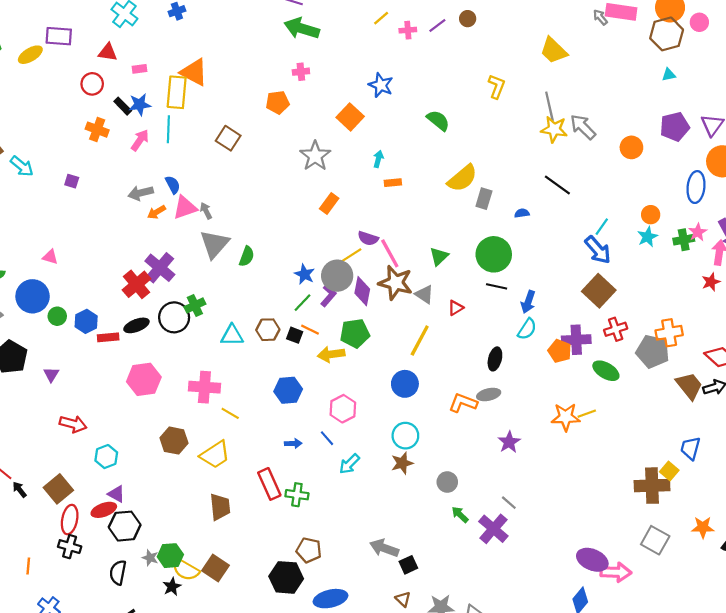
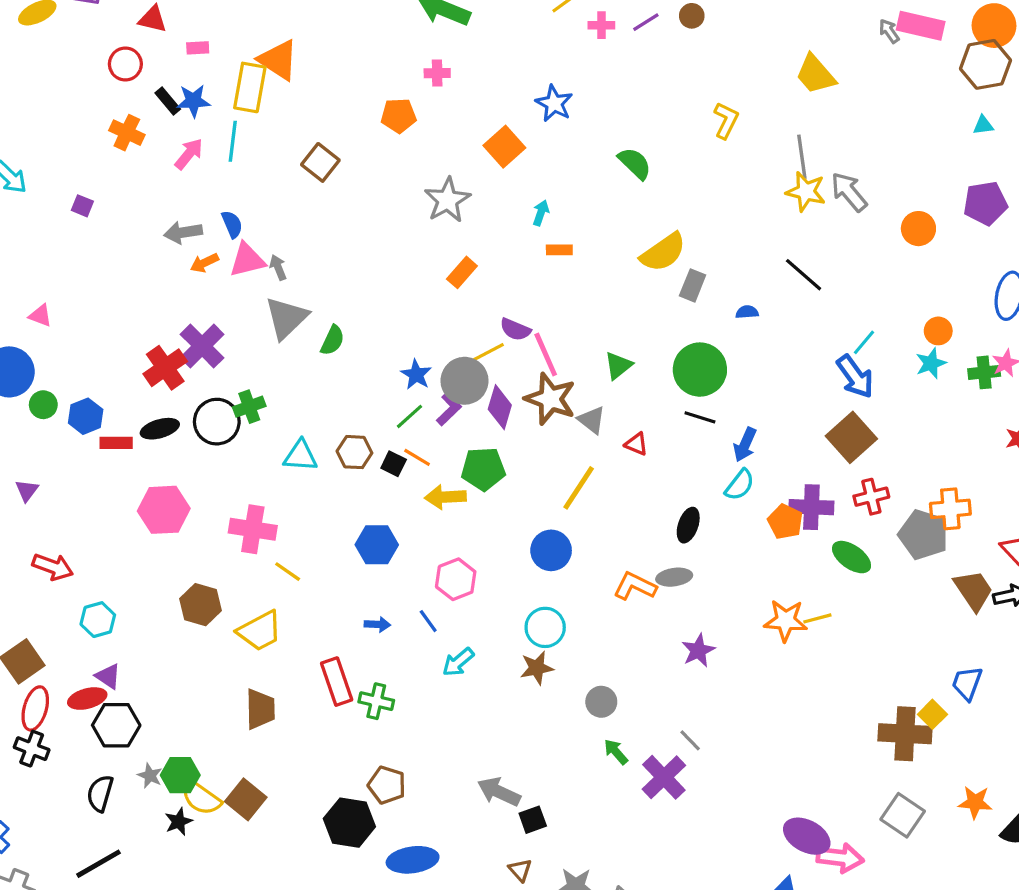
red triangle: (456, 308) -> (636, 444), turned 49

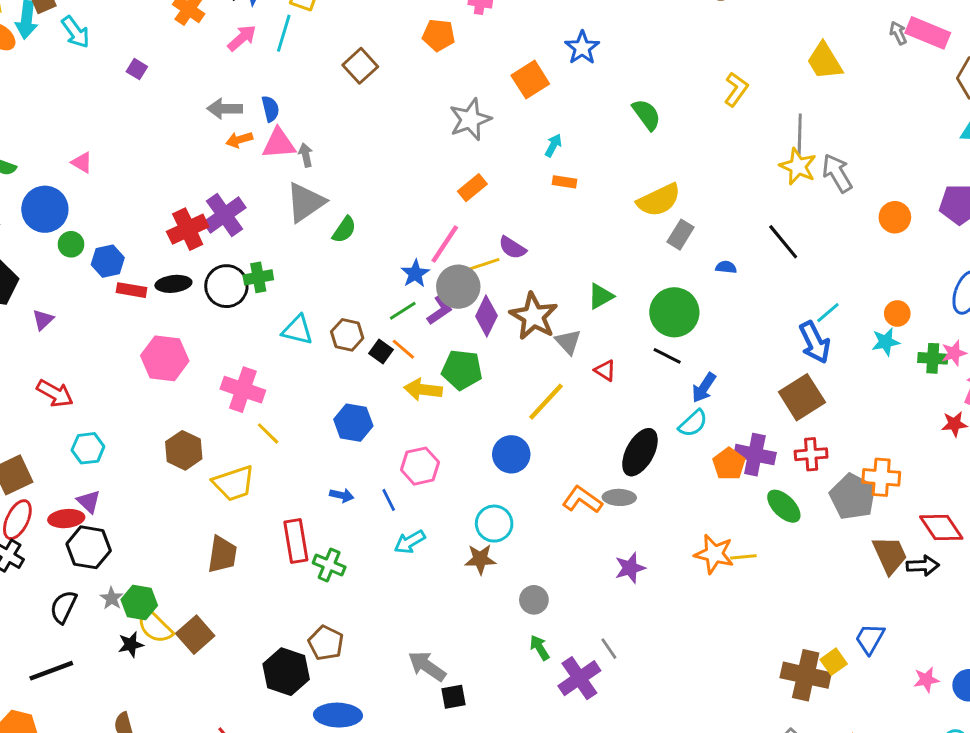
pink line: (546, 354) -> (445, 244), moved, turned 48
black ellipse: (688, 525) -> (640, 452), size x1.5

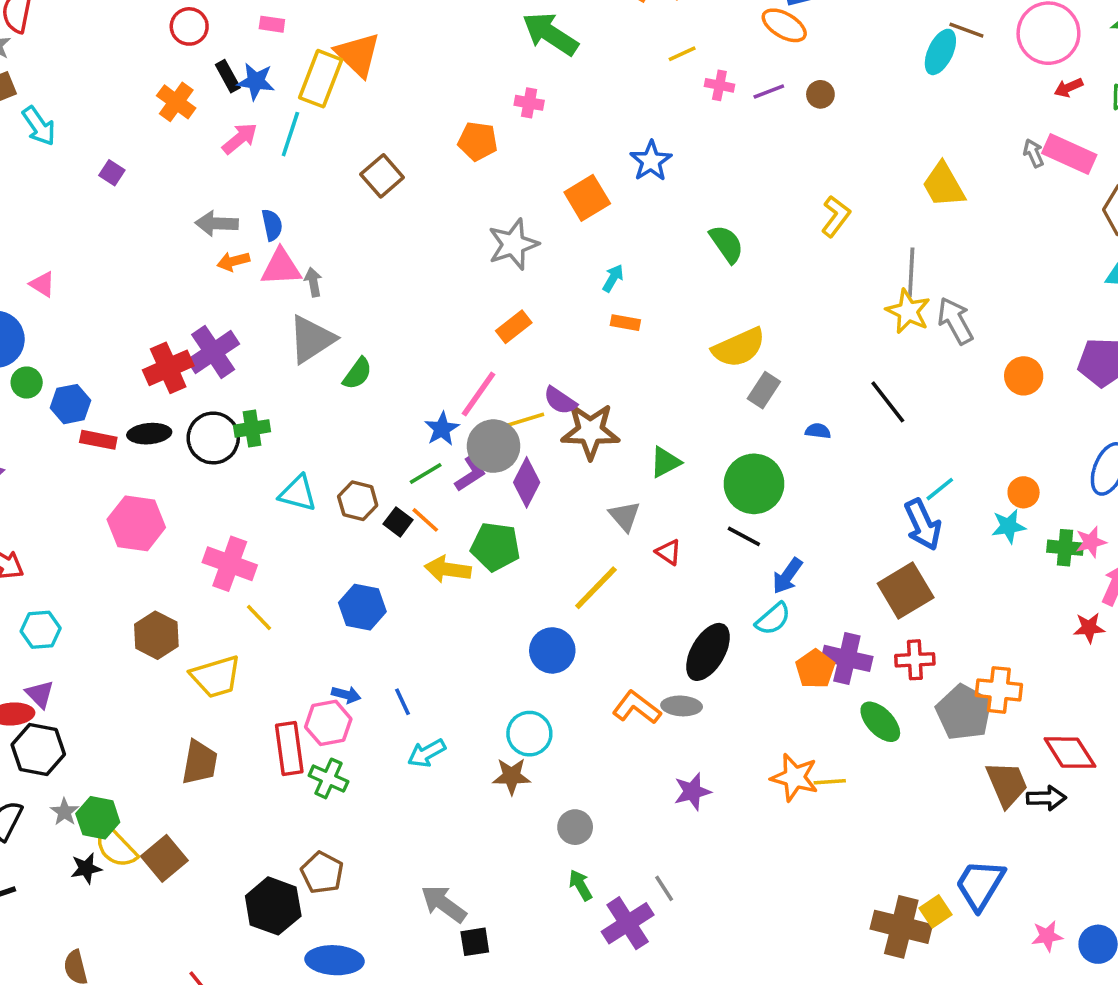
brown star: (534, 316) -> (590, 431), moved, turned -30
pink hexagon: (420, 466) -> (328, 723), moved
blue trapezoid: (870, 639) -> (980, 885), size x1.4

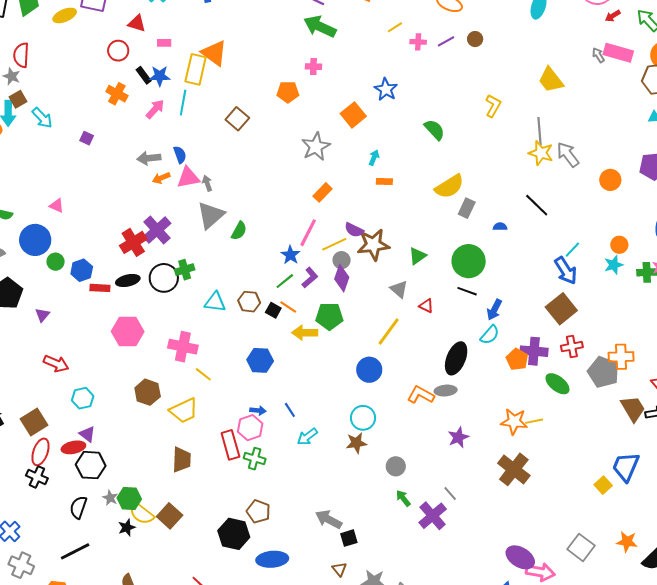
gray circle: (494, 446) -> (342, 260), moved, size x0.6
brown cross: (901, 927) -> (514, 469), moved, turned 32

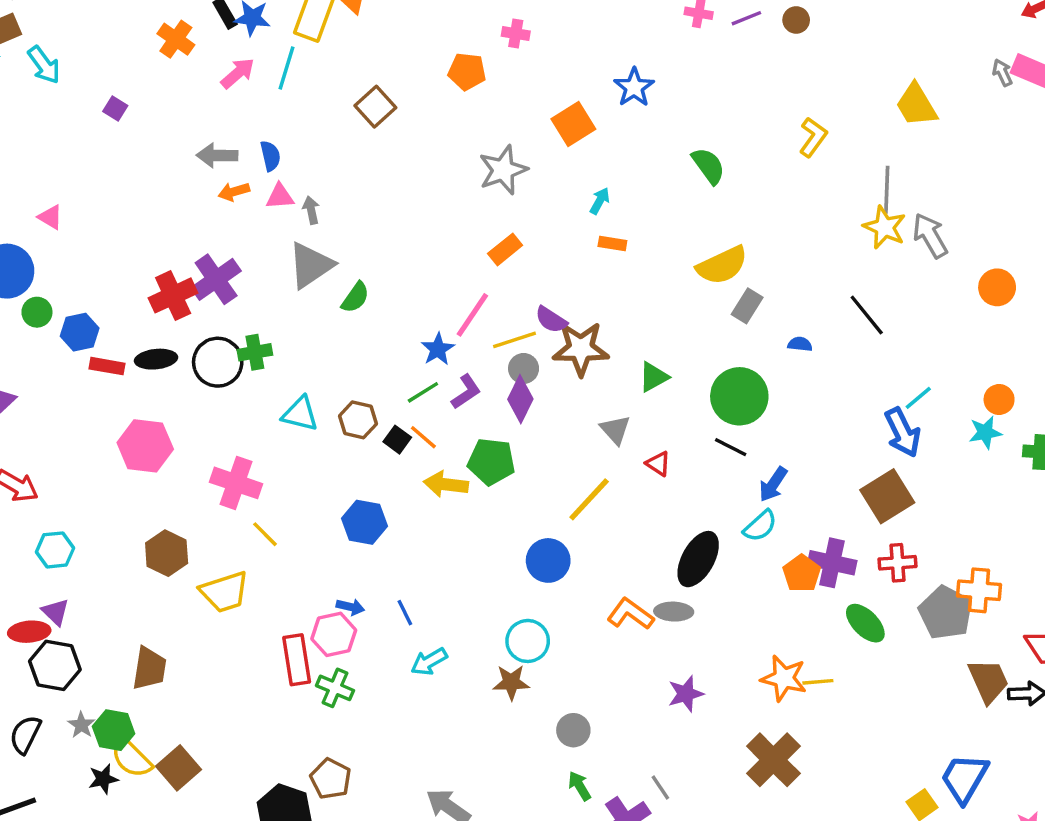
pink triangle: (188, 178) -> (280, 196), size x0.7
brown trapezoid: (182, 460) -> (149, 668), moved

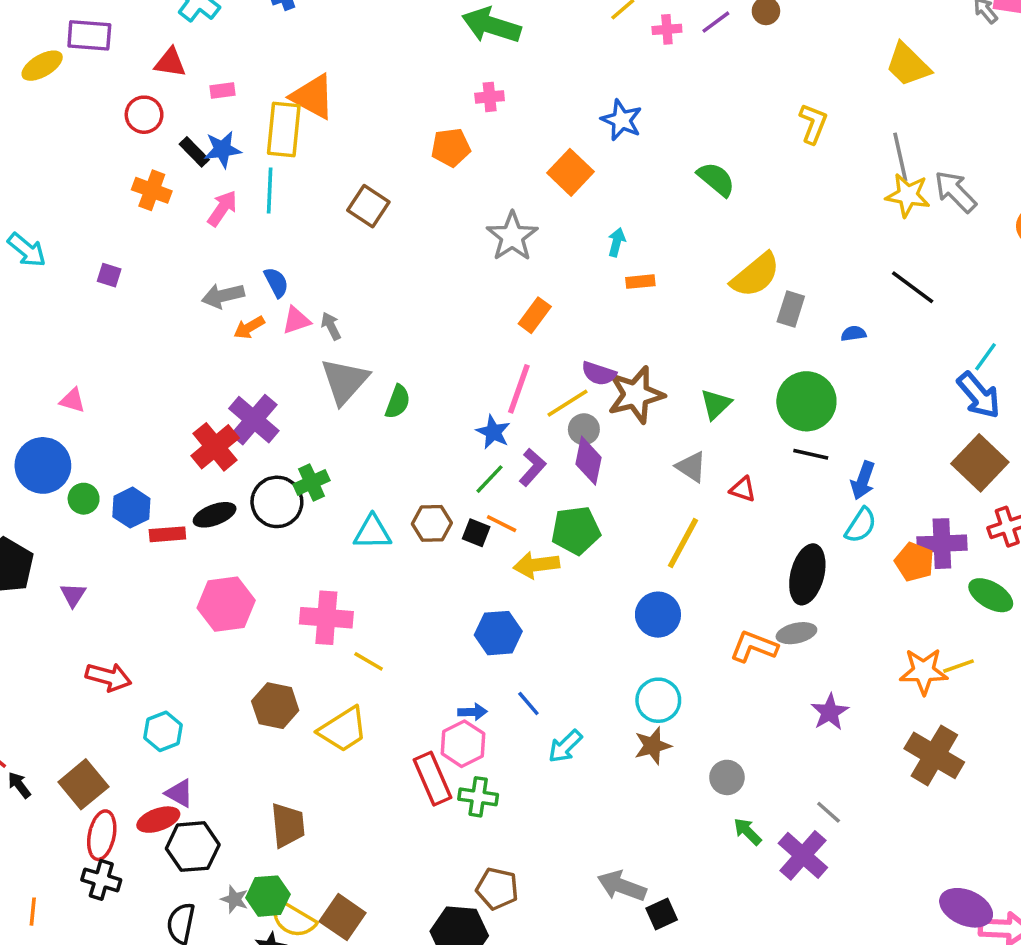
blue hexagon: (364, 522) -> (498, 633), moved

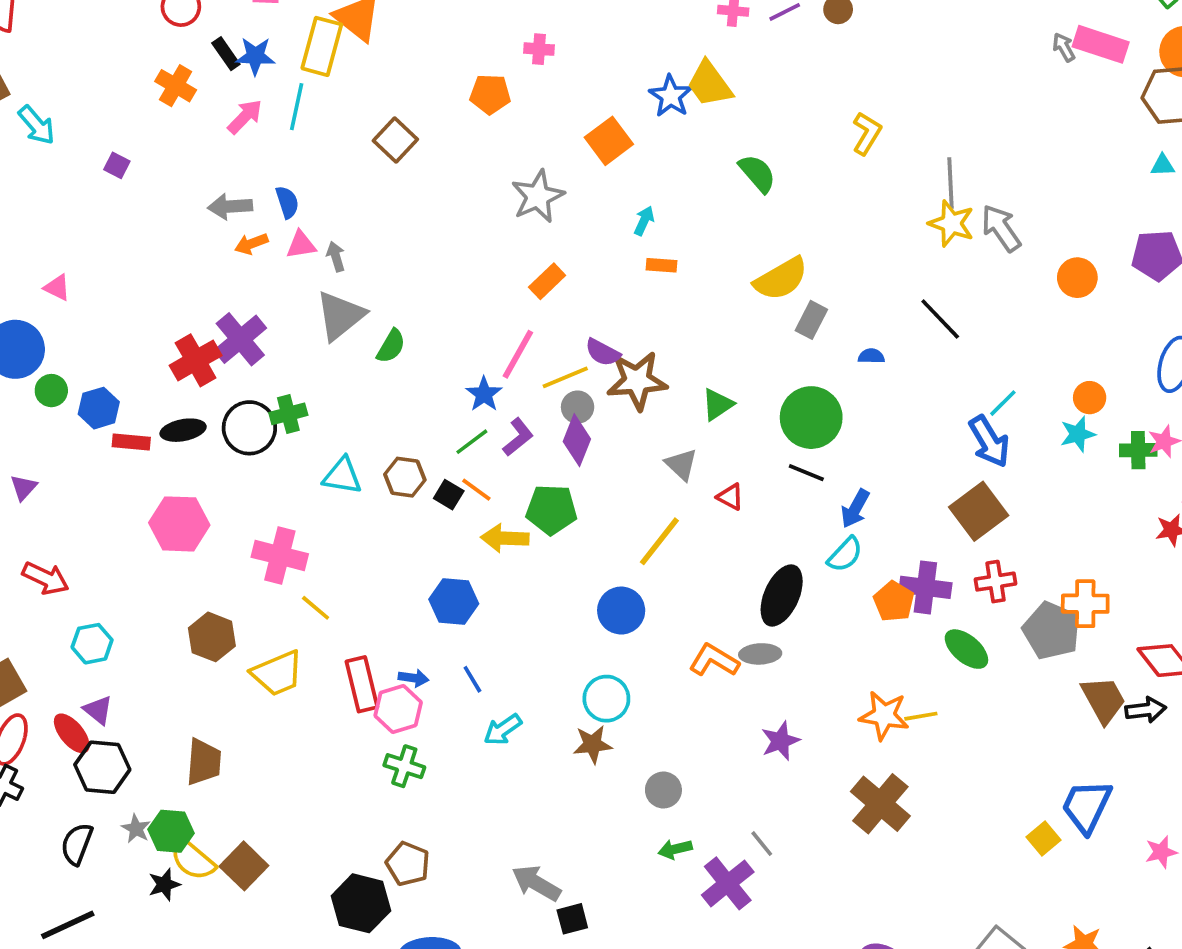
yellow trapezoid: (908, 65) -> (709, 84), moved
red rectangle: (433, 779) -> (362, 684), moved
red ellipse: (158, 820) -> (72, 733), turned 60
green arrow: (748, 832) -> (675, 849), turned -68

